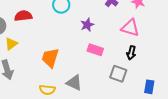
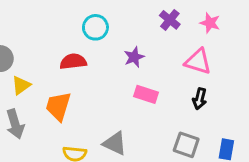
red semicircle: (23, 16) -> (73, 62), moved
orange trapezoid: (50, 58) -> (58, 106), moved
gray square: (118, 74) -> (186, 145), moved

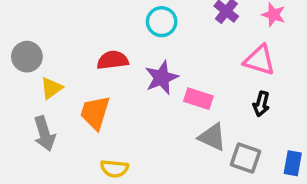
cyan circle: (95, 27) -> (162, 22), moved
purple star: (134, 57) -> (162, 78), moved, size x1.4
gray triangle: (115, 143) -> (212, 137), moved

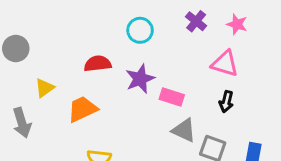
gray circle: (27, 57) -> (16, 48), moved
orange trapezoid: (95, 113) -> (82, 109), turned 48
gray arrow: (44, 134) -> (22, 123), moved

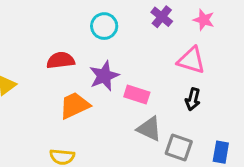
orange trapezoid: (82, 109) -> (75, 105), moved

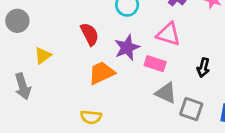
red semicircle: (61, 60) -> (90, 34), turned 70
pink triangle: (191, 60) -> (169, 34), moved

